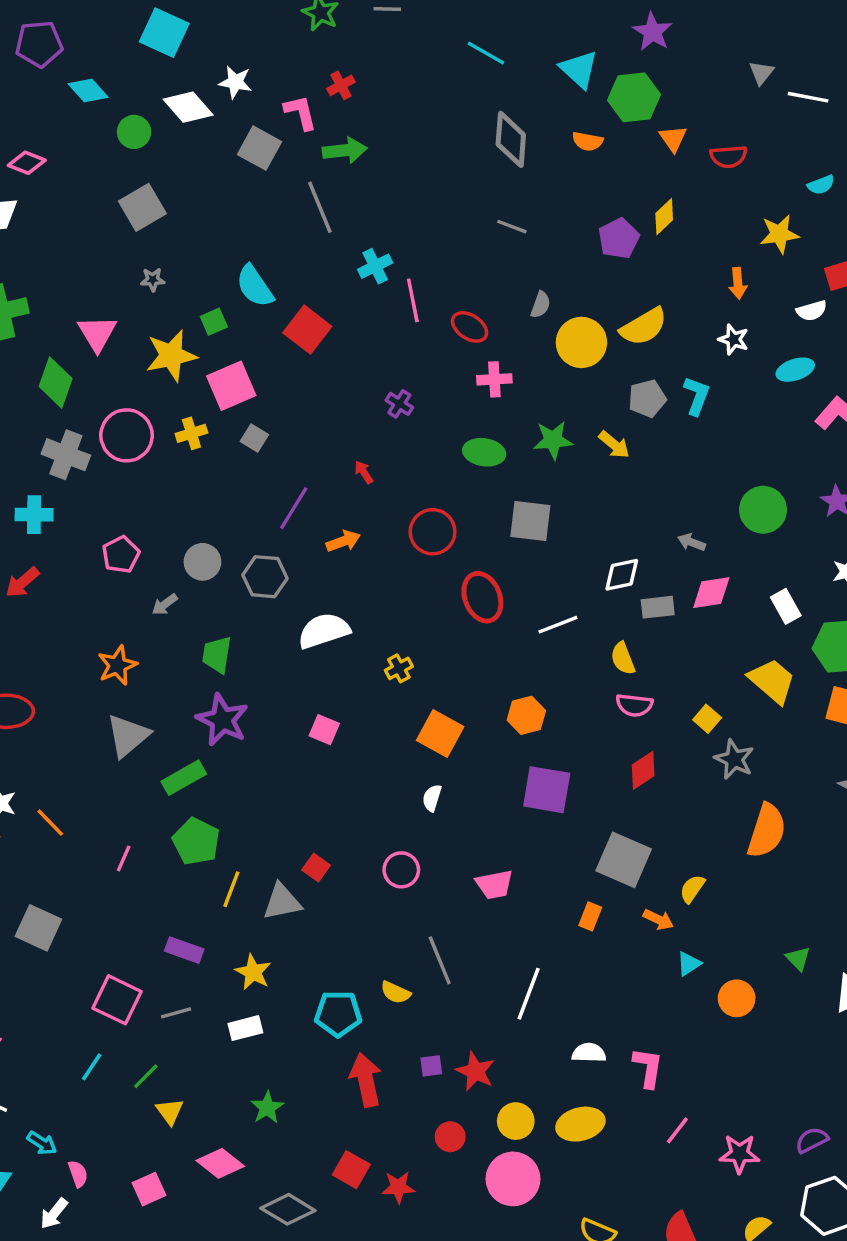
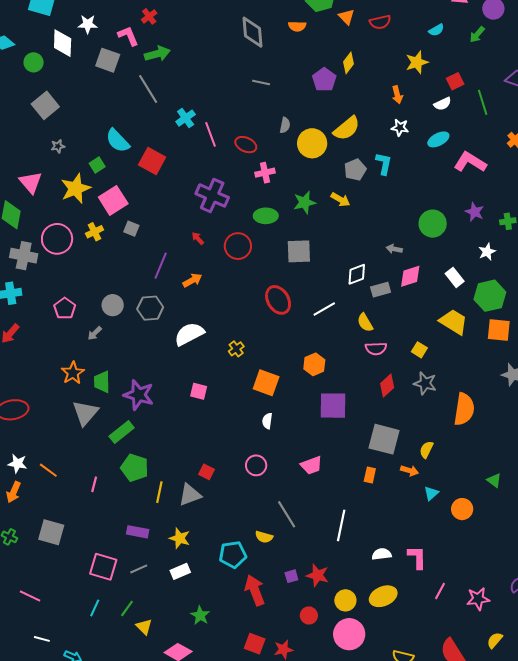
white diamond: (188, 107) -> (63, 43), turned 52
purple cross: (399, 404) -> (212, 196), size x2.0
red circle: (433, 532) -> (238, 246), moved
green trapezoid: (217, 655) -> (102, 382), moved
gray star: (734, 759) -> (425, 383), moved

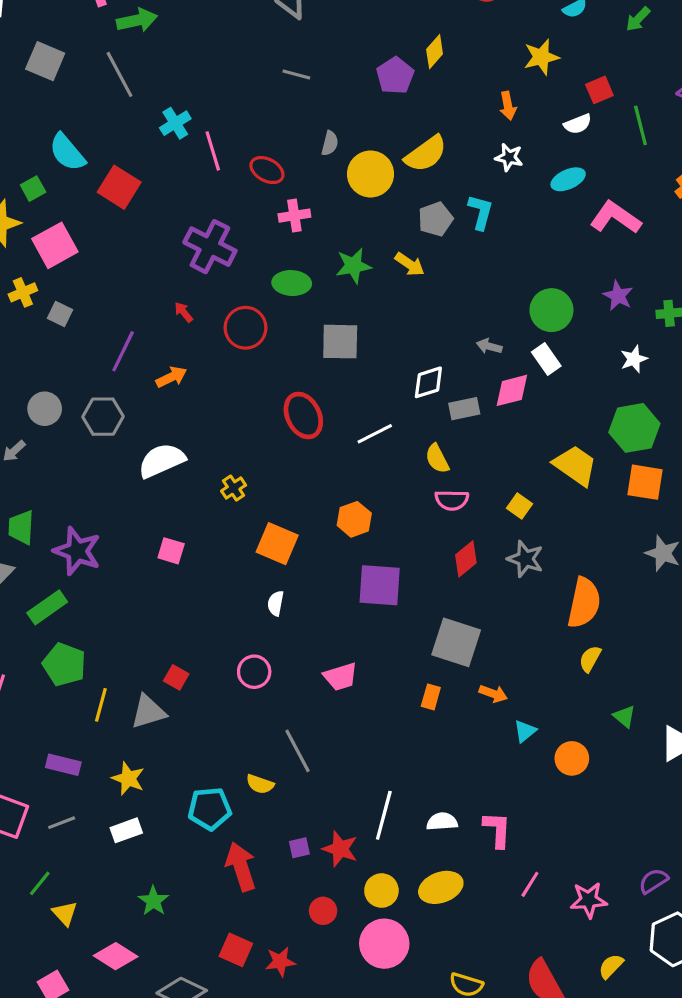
gray square: (108, 60) -> (45, 61), moved
gray square: (131, 229) -> (60, 314), moved
white rectangle: (455, 277) -> (546, 359), moved
yellow semicircle: (426, 450) -> (590, 659), moved
white line: (341, 525) -> (384, 815), moved

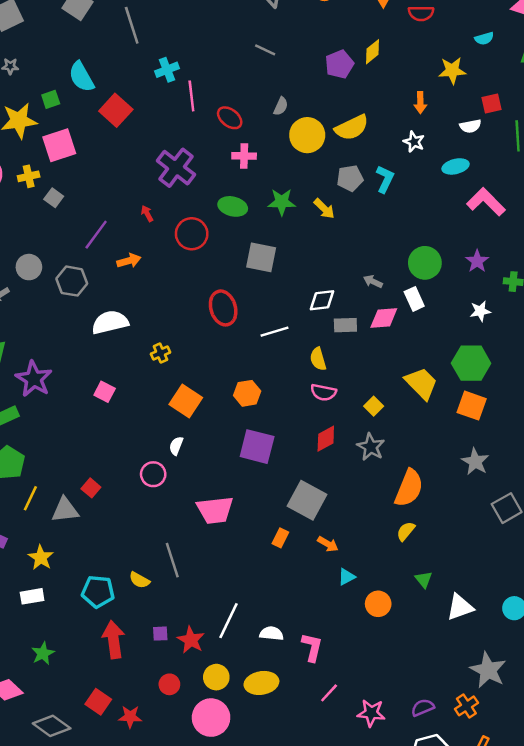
pink circle: (254, 672) -> (153, 474), moved
pink trapezoid: (341, 677) -> (215, 510), size x1.4

